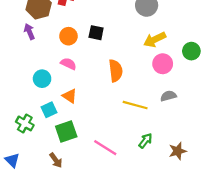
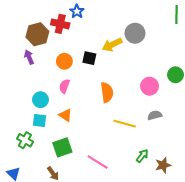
yellow arrow: (155, 40) -> (112, 45), moved
pink semicircle: (68, 64) -> (64, 86), turned -96
cyan square: (49, 110) -> (39, 120), moved, turned 32
green arrow: (145, 141) -> (142, 156), moved

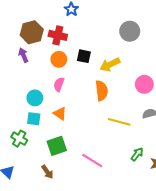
red cross: (60, 24) -> (58, 35), moved
yellow arrow: (112, 45) -> (110, 65), moved

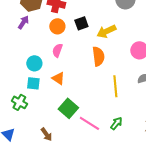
purple arrow: (23, 55) -> (23, 22), turned 56
black square: (84, 56) -> (81, 23), turned -32
yellow line: (119, 122) -> (115, 86), turned 70
green square: (57, 146) -> (68, 108), moved, turned -30
green arrow: (137, 154) -> (116, 123), moved

